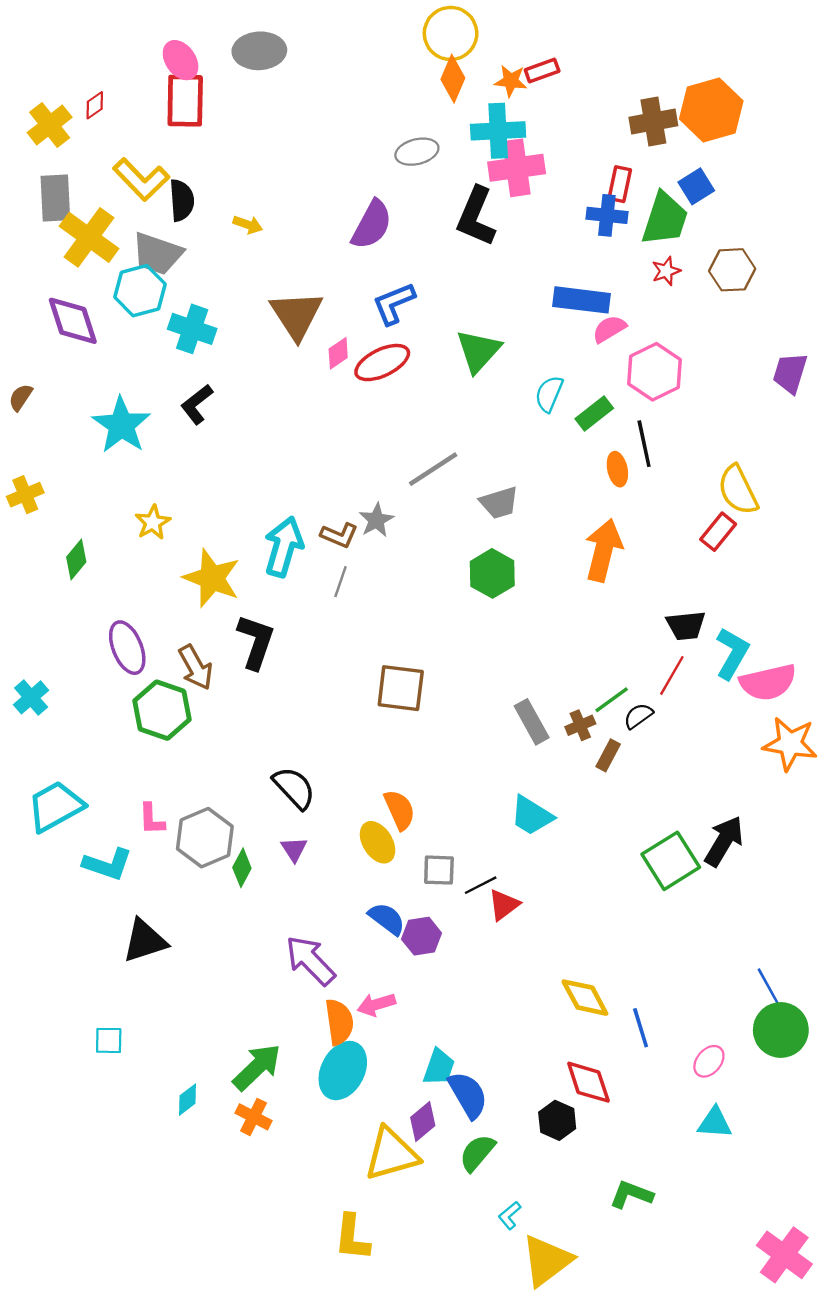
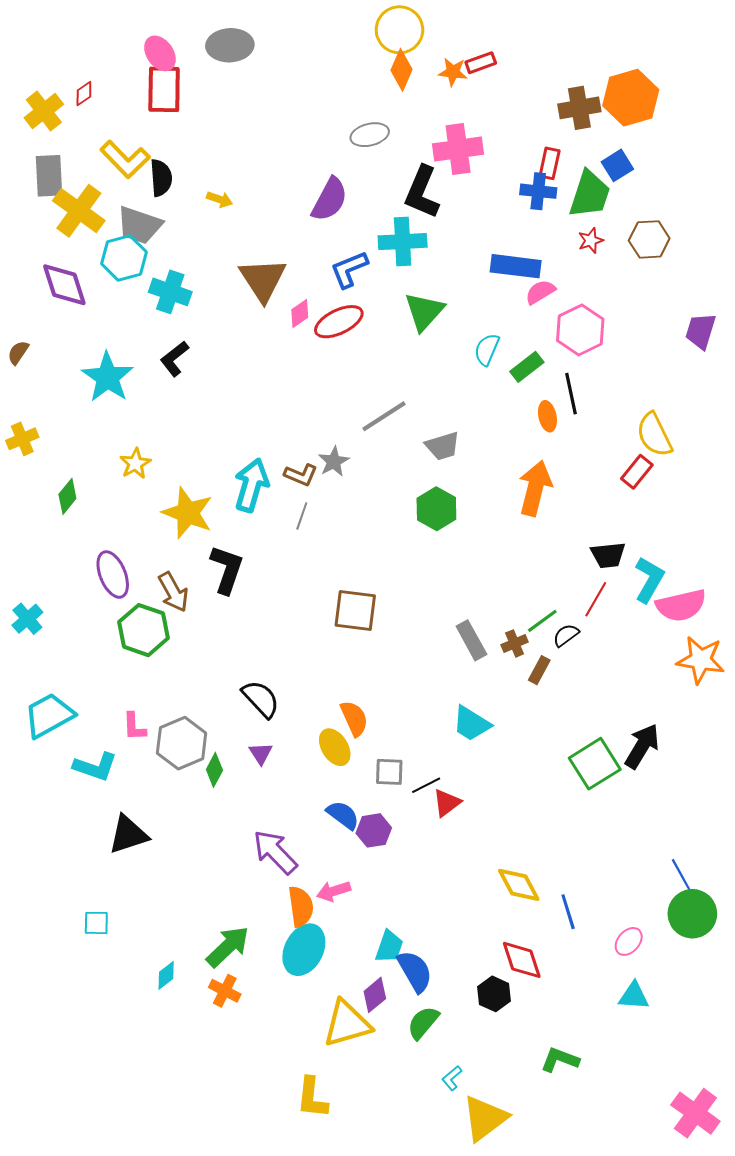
cyan cross: (498, 131) -> (403, 242), moved

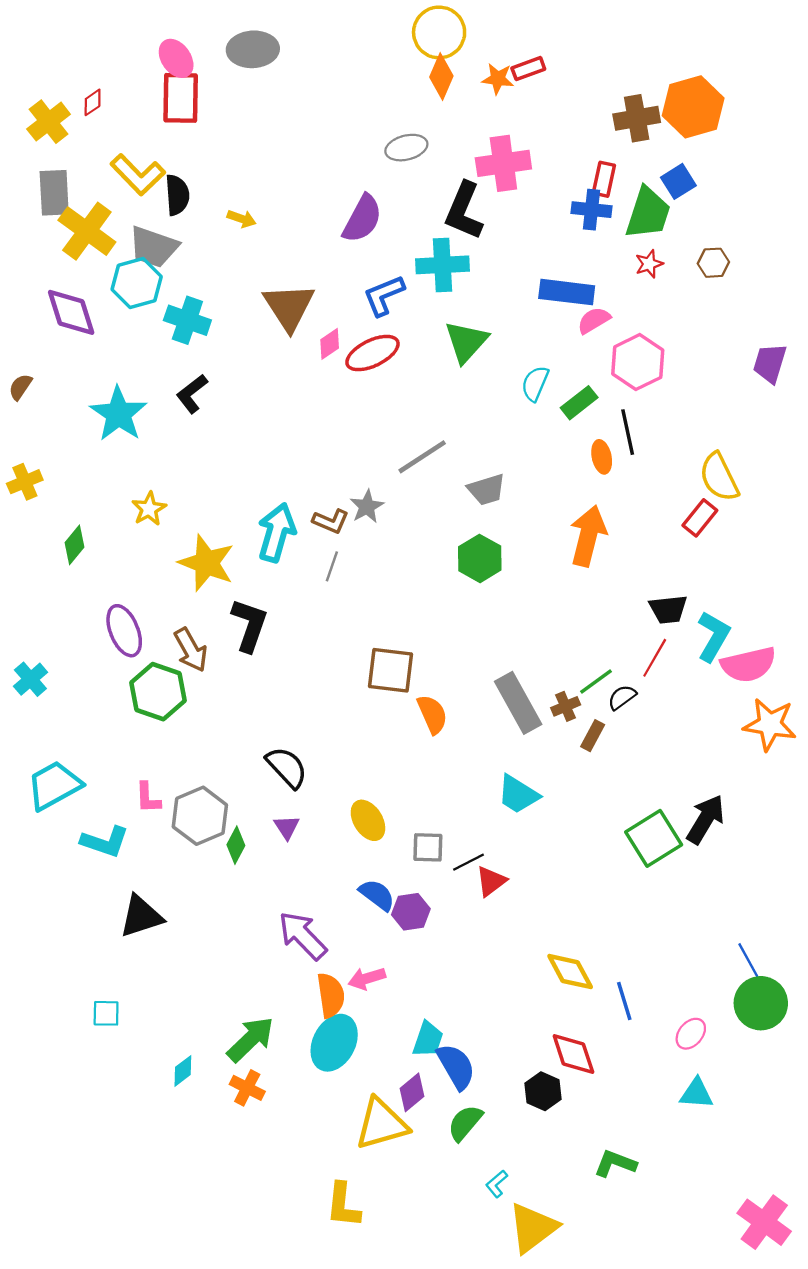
brown hexagon: (649, 239) -> (713, 263), size x0.7
gray rectangle: (471, 640) -> (518, 703), size x1.4
orange semicircle: (354, 718) -> (432, 714), moved

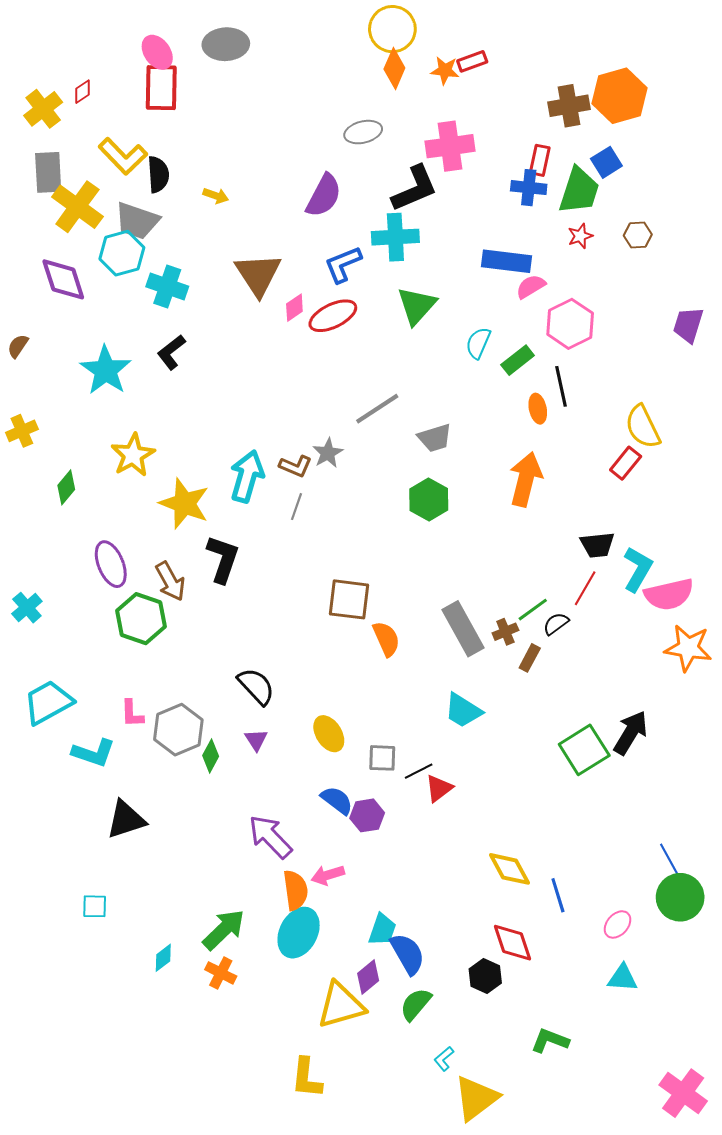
black L-shape: (464, 211) -> (415, 189), turned -136
yellow star: (149, 509) -> (133, 455), size x1.4

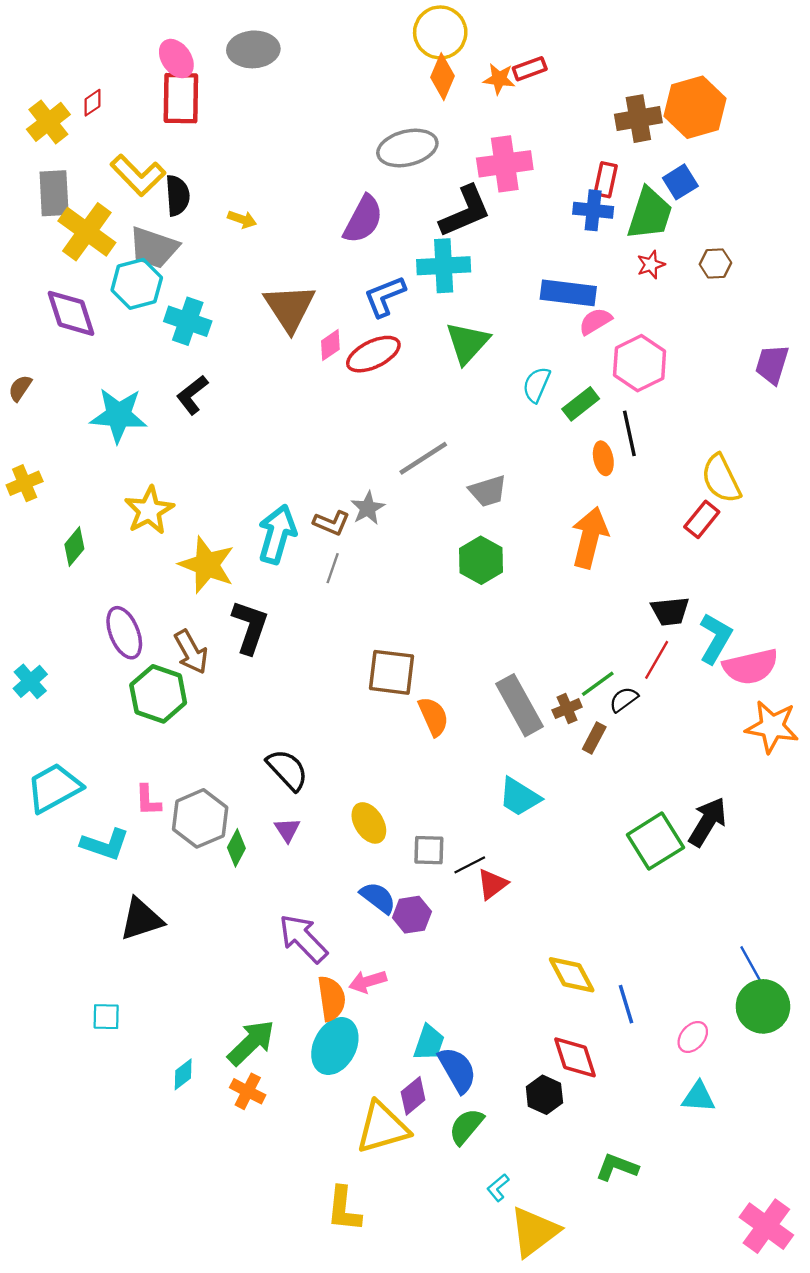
gray ellipse: (363, 132) -> (407, 148), size x1.4
cyan star: (106, 370) -> (119, 415), turned -30

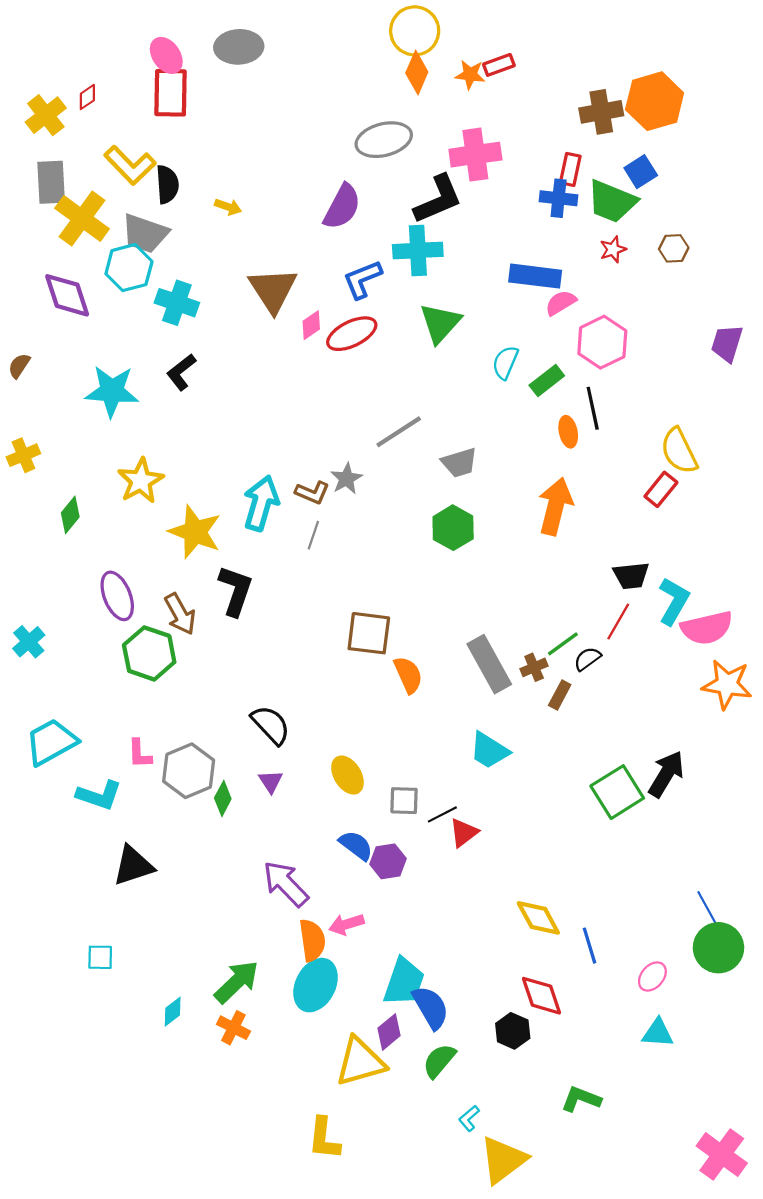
green trapezoid: (650, 214) -> (612, 201), turned 94
cyan trapezoid: (429, 1043) -> (404, 982), size x1.4

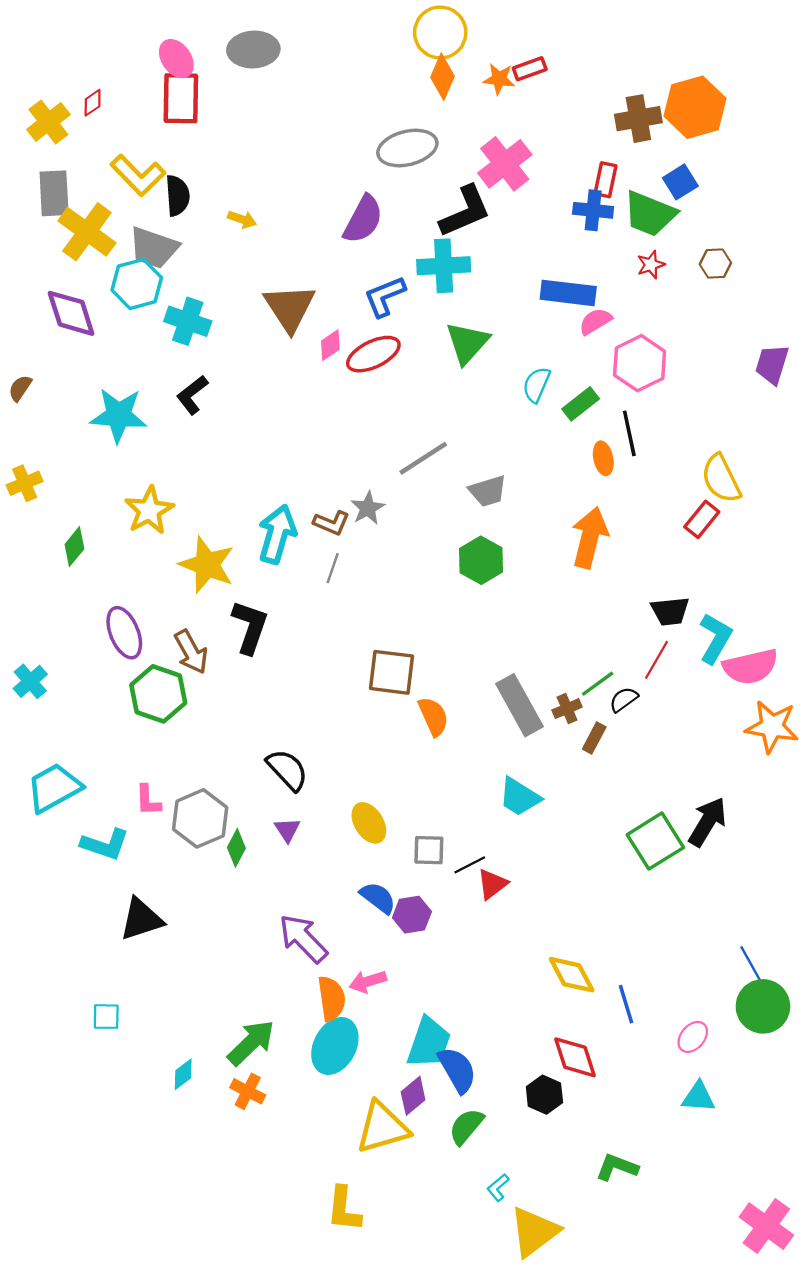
pink cross: (475, 155) -> (505, 164), turned -30

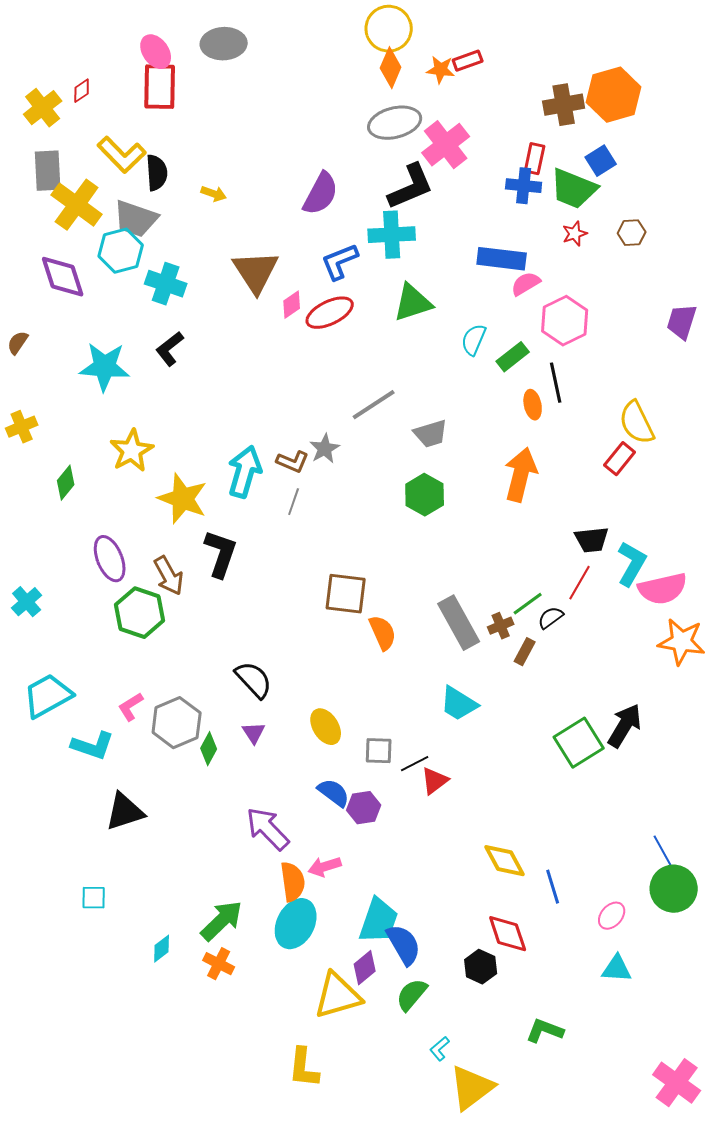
gray ellipse: (407, 148) -> (395, 123), moved
green triangle: (467, 343) -> (413, 303), turned 30
pink L-shape: (148, 800) -> (131, 707), turned 60

